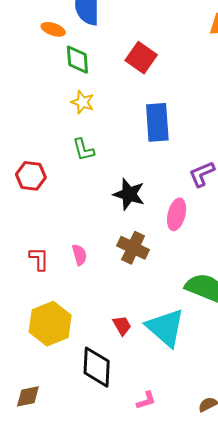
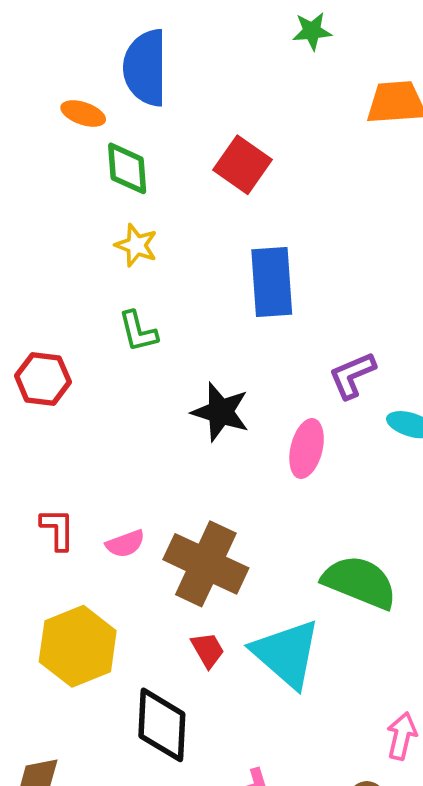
brown cross: (133, 248) -> (206, 564), moved, size x1.4
pink semicircle: (79, 255) -> (125, 544), moved, turned 85

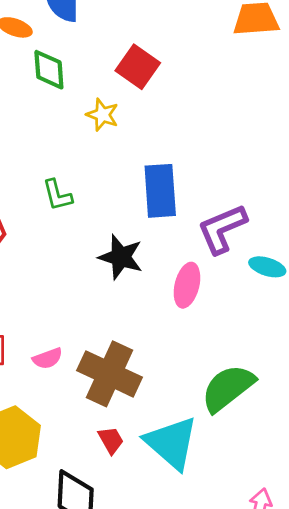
yellow star: (136, 245) -> (102, 115), moved
blue rectangle: (272, 282) -> (160, 191), moved
purple L-shape: (352, 375) -> (222, 229), size x1.4
green semicircle: (360, 582) -> (228, 388), turned -60

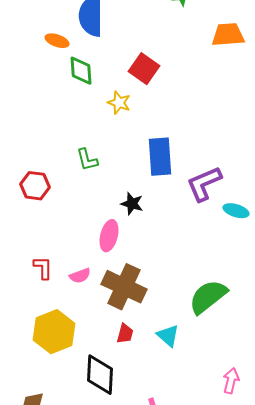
black star: (121, 257) -> (132, 204), size x0.7
pink ellipse: (187, 285) -> (109, 236), moved
red trapezoid: (111, 440) -> (125, 334), turned 45
cyan triangle: (171, 443) -> (168, 336), size x0.6

